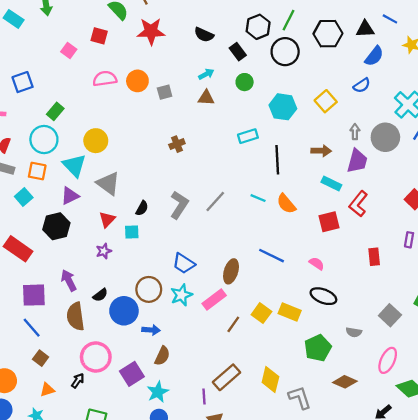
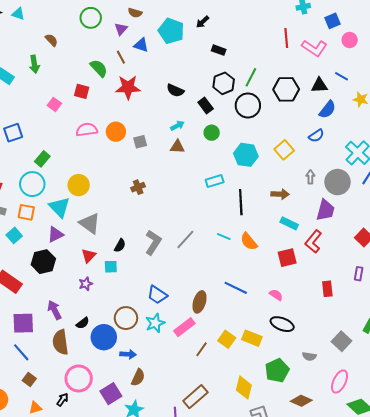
brown cross: (177, 144) -> (138, 187), moved
purple trapezoid: (357, 161) -> (325, 210), moved
yellow diamond: (270, 380) -> (244, 388), moved

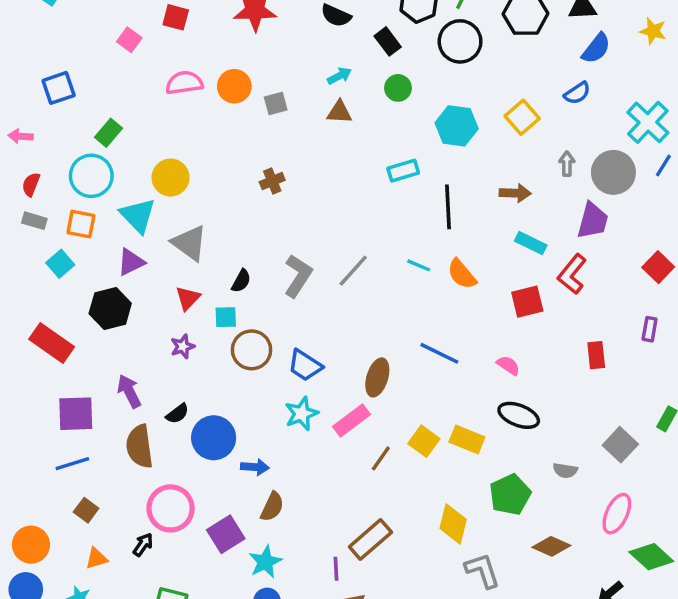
brown circle: (126, 318) -> (252, 350), moved
blue line: (21, 352) -> (72, 464), turned -66

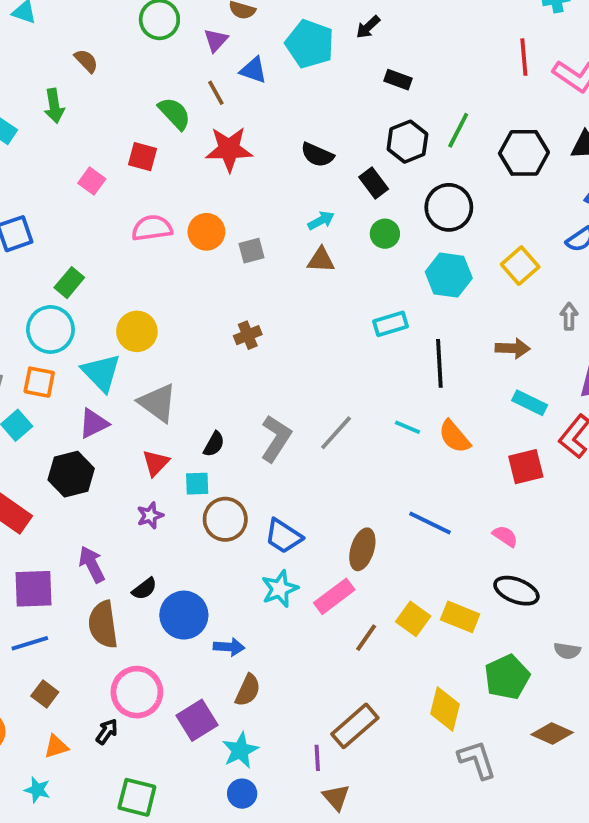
black circle: (460, 41) -> (449, 207), moved

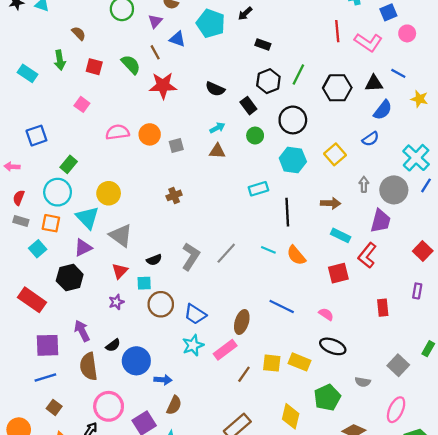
red square: (143, 157) -> (94, 67), moved
black semicircle: (214, 444) -> (154, 260), turned 40
yellow square: (413, 619) -> (272, 363), turned -30

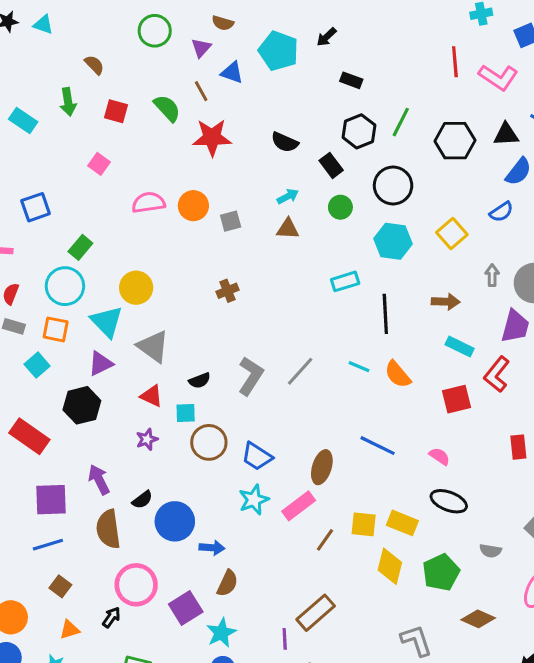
red triangle: (120, 271) -> (152, 396), turned -49
yellow diamond: (291, 416) -> (390, 566), moved

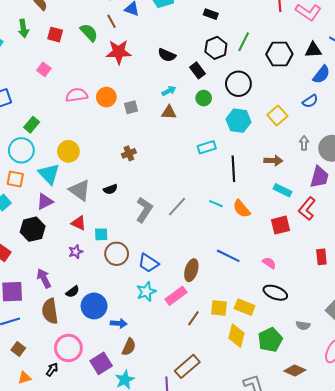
black semicircle: (200, 381) -> (110, 189), moved

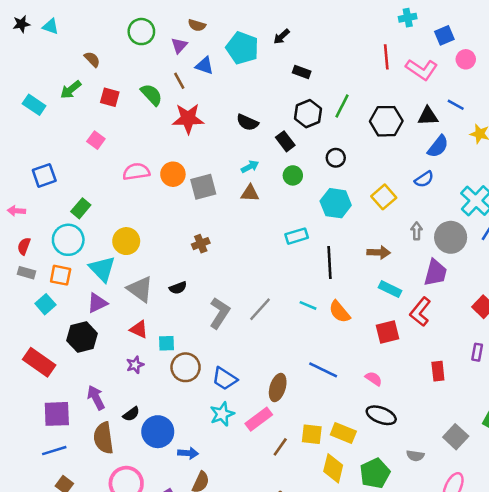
green arrow: (23, 28) -> (71, 90), turned 60
black circle: (238, 84) -> (336, 158), size x0.6
gray square: (131, 107) -> (203, 187), size x1.5

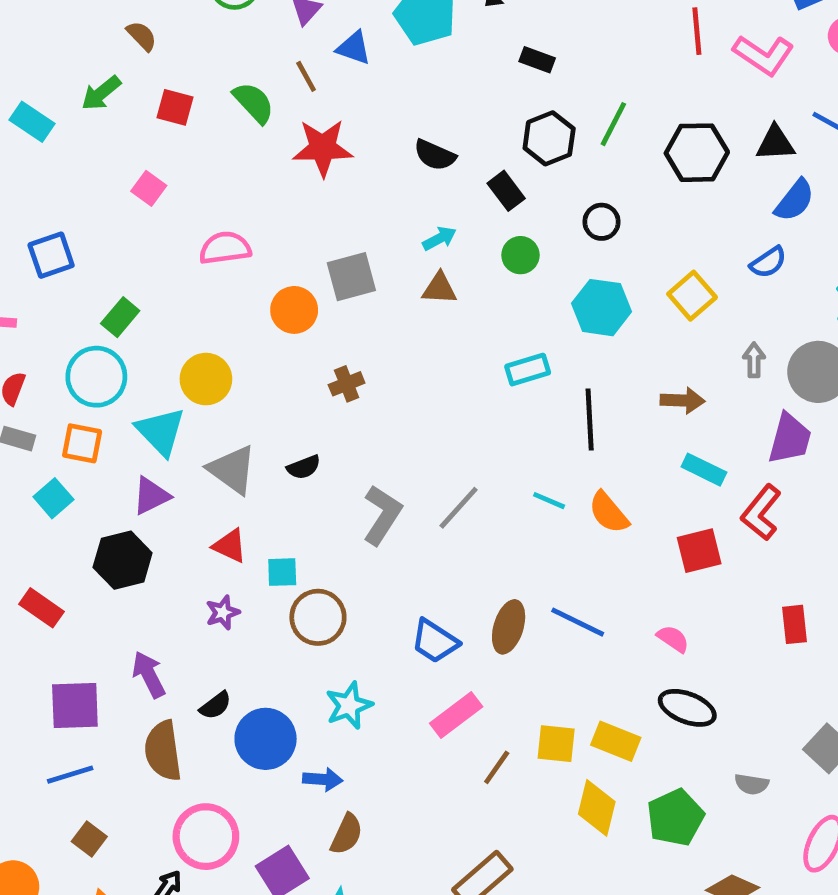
orange circle: (173, 174) -> (294, 310), moved
red rectangle: (39, 362) -> (42, 608), size x0.7
blue trapezoid: (225, 379) -> (435, 641), moved
brown ellipse: (278, 387) -> (509, 627), moved
cyan star: (222, 414) -> (349, 705), moved

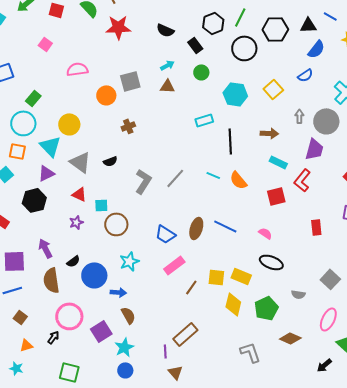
black circle: (601, 222) -> (244, 48), moved, size x1.6
brown semicircle: (347, 834) -> (128, 315), turned -54

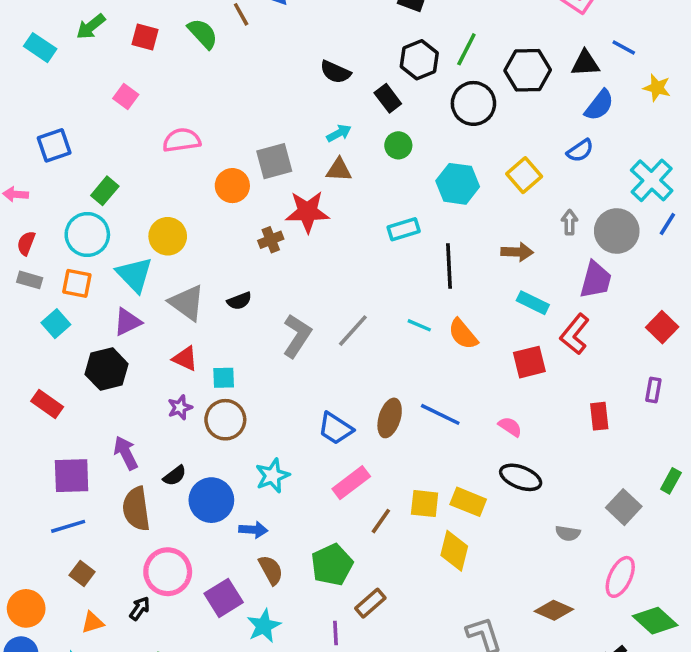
red star: (118, 27) -> (307, 212), moved
brown circle: (116, 224) -> (225, 420), moved
green pentagon: (266, 308) -> (332, 565), moved
brown rectangle: (185, 334) -> (370, 603), size x0.7

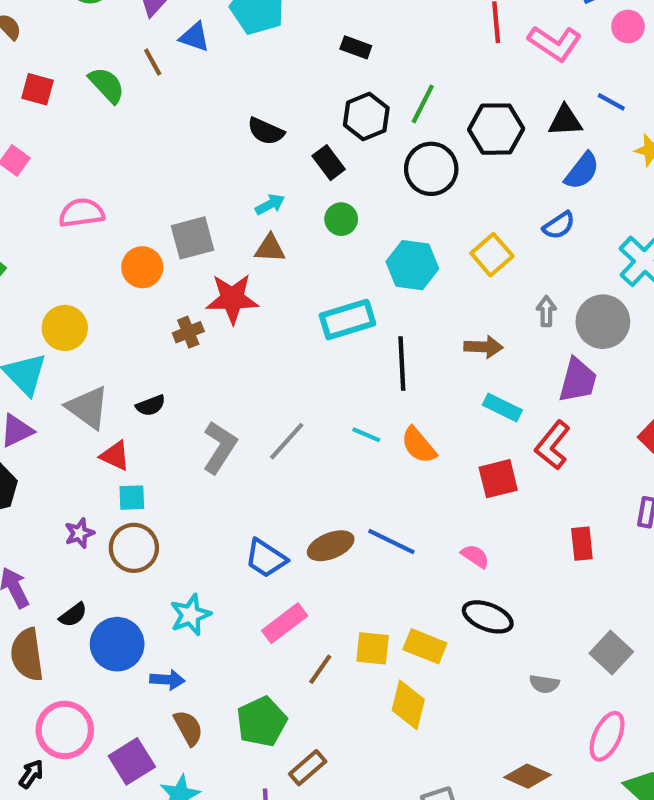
cyan rectangle: (404, 229) -> (347, 320), size x1.4
red triangle: (185, 359) -> (115, 456), moved
brown ellipse: (390, 418) -> (331, 546), turned 51

